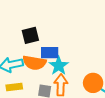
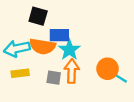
black square: (30, 35) -> (38, 16), turned 30

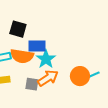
orange arrow: (72, 71) -> (48, 78), turned 55
cyan line: (120, 78) -> (93, 75), moved, turned -56

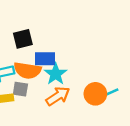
black square: (18, 29) -> (23, 39), turned -30
gray square: (32, 84) -> (20, 89), moved

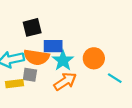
cyan line: (111, 93) -> (115, 78), turned 56
orange circle: (95, 94) -> (94, 58), moved

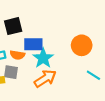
orange semicircle: (37, 57) -> (17, 55), size x0.6
orange circle: (94, 58) -> (82, 45), moved

